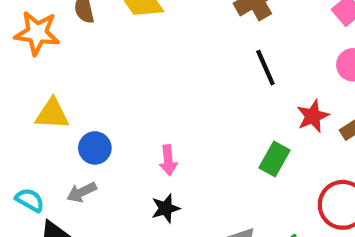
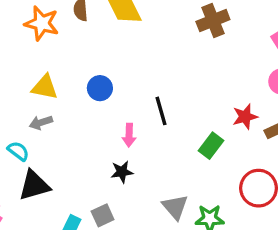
black line: (265, 68) -> (161, 111), moved
blue circle: (95, 148) -> (100, 88), moved
gray arrow: (82, 192) -> (41, 123), moved

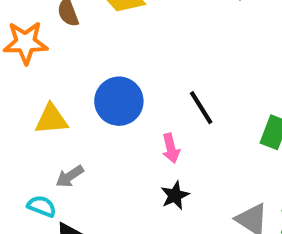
blue circle: (100, 88) -> (119, 101), size x1.5
gray arrow: (41, 123) -> (70, 176), moved

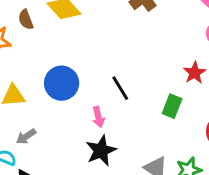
black star: (175, 195) -> (101, 151), size x1.5

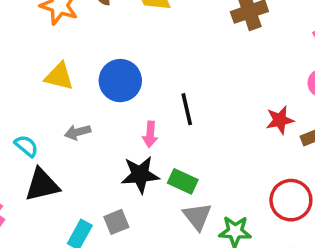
green rectangle: (172, 106) -> (183, 181), moved, turned 75
gray arrow: (26, 136) -> (78, 132), moved

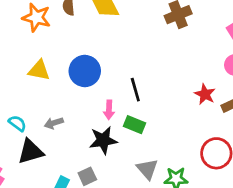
red star: (280, 120) -> (205, 94), turned -30
gray arrow: (78, 132) -> (54, 123), moved
green rectangle: (183, 181) -> (134, 125), moved

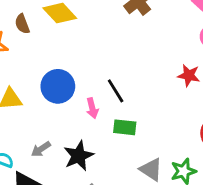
pink arrow: (109, 110) -> (92, 108), moved
black star: (103, 140) -> (79, 156), moved

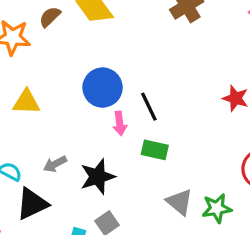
brown semicircle: (22, 24) -> (50, 17), turned 60
blue circle: (58, 86) -> (103, 88), moved

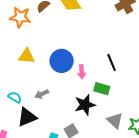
blue circle: (103, 88) -> (62, 61), moved
black line: (149, 107) -> (112, 63), moved
black star: (98, 177) -> (85, 105), moved

